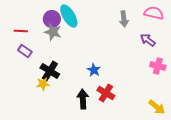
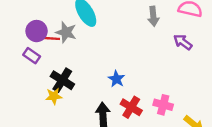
purple circle: (52, 19) -> (37, 31), moved
red line: (21, 31) -> (51, 38), moved
pink cross: (158, 66) -> (163, 105), moved

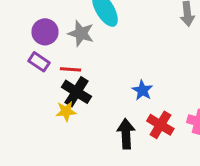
red line: (51, 38) -> (70, 69), moved

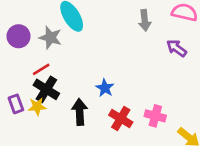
purple rectangle: (39, 62) -> (16, 104), moved, turned 36
red line: (70, 69) -> (41, 69), turned -36
black arrow: (126, 134) -> (80, 112), moved

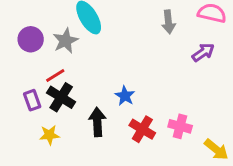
gray star: (50, 38) -> (65, 41), turned 30
purple arrow: (177, 48) -> (203, 52), turned 108
purple rectangle: (16, 104) -> (32, 100), moved
yellow star: (37, 107) -> (49, 135), moved

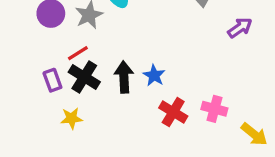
black arrow: (97, 122) -> (124, 77), moved

